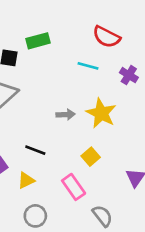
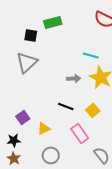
cyan line: (88, 66) -> (91, 55), moved
black line: (35, 150) -> (66, 106), moved

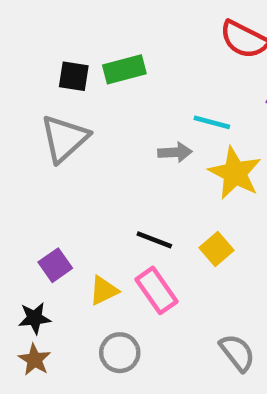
green rectangle: (53, 22) -> (124, 69), moved
gray arrow: (74, 78) -> (175, 152), moved
pink rectangle: (80, 133) -> (157, 290), moved

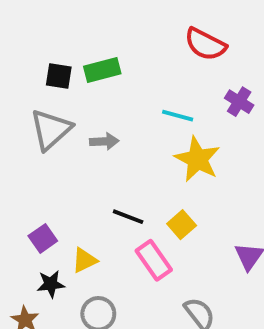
gray arrow: (175, 152) -> (104, 141), moved
pink rectangle: (157, 290) -> (154, 260), moved
black star: (35, 318) -> (51, 284), moved

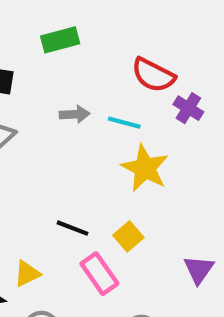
red semicircle: (205, 44) -> (153, 75), moved
green rectangle: (102, 70) -> (60, 40), moved
gray arrow: (104, 141) -> (75, 114), moved

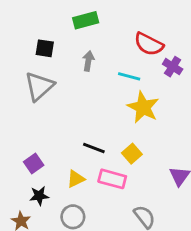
gray arrow: (75, 114) -> (88, 61), moved, turned -78
yellow triangle: (27, 274) -> (76, 179), moved
pink rectangle: (99, 274) -> (112, 179), turned -40

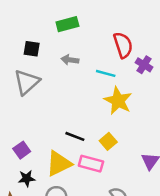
red semicircle: (149, 44) -> (123, 45), turned -135
gray arrow: (88, 61) -> (70, 60), turned -91
yellow triangle: (76, 179) -> (59, 164), size x1.6

